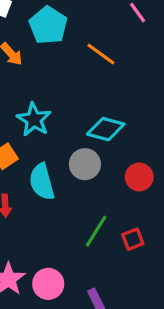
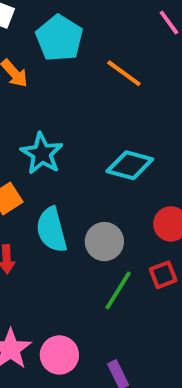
gray circle: (85, 164) -> (104, 242), moved
red square: (133, 239) -> (163, 275), moved

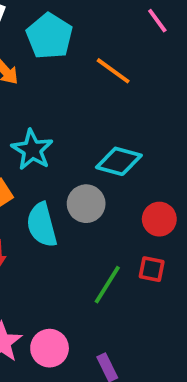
gray circle: (104, 242) -> (86, 204), moved
red square: (163, 275) -> (152, 269), turned 32

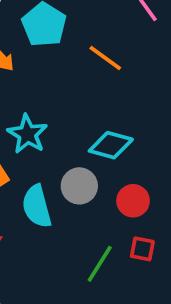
red circle: (159, 219) -> (133, 201), moved

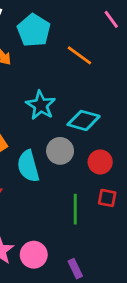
cyan star: (27, 134) -> (41, 105), moved
green line: (100, 264) -> (75, 209), turned -32

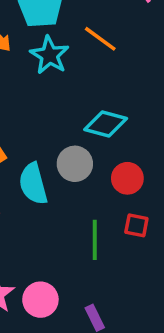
cyan star: (41, 105) -> (50, 55), moved

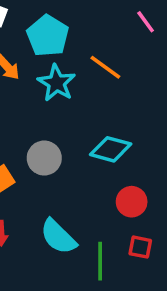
gray circle: (75, 164) -> (44, 158), moved
cyan semicircle: (33, 184) -> (58, 237), moved, turned -30

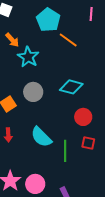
pink line: (146, 22) -> (91, 14), turned 40
cyan pentagon: (48, 36) -> (48, 20), moved
cyan star: (56, 83) -> (28, 57), moved

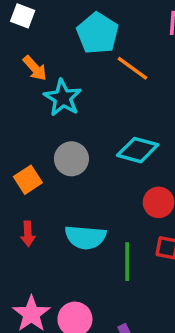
cyan semicircle: (41, 137) -> (85, 237), turned -40

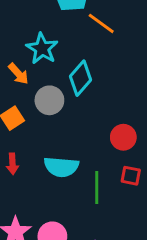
orange arrow: (35, 68) -> (18, 74), moved
cyan diamond: (138, 150) -> (80, 78), moved, turned -64

